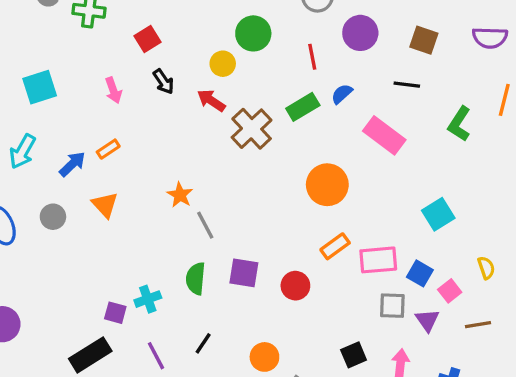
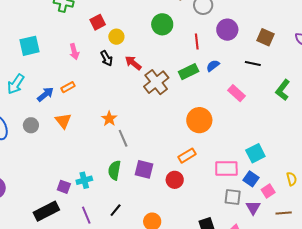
yellow circle: (223, 64) -> (116, 37), moved
black arrow: (164, 82) -> (107, 58), moved
pink rectangle: (384, 135) -> (237, 93), size x0.7
cyan square: (438, 214) -> (255, 153), moved
orange rectangle: (335, 246) -> (187, 156), moved

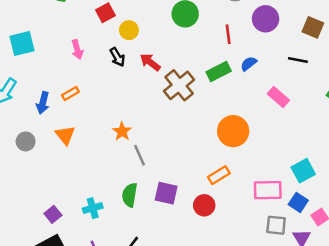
blue arrow: (45, 94) -> (43, 103), turned 144
purple square: (64, 187) -> (53, 214), moved, turned 32

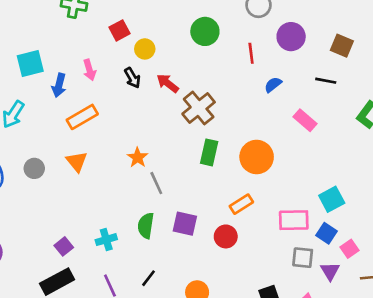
green rectangle: (219, 71) -> (209, 152), moved, turned -50
orange rectangle: (70, 93) -> (82, 117), size x1.6
blue arrow: (43, 103) -> (59, 85), moved

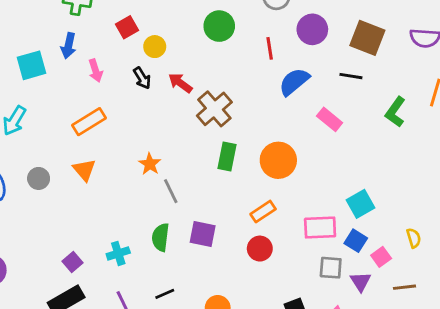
brown square: (342, 46) -> (367, 38), size x1.4
blue arrow: (59, 85) -> (69, 46), moved
blue semicircle: (273, 85) -> (294, 82), size x1.6
red circle: (226, 236) -> (260, 249), moved
black line: (148, 278) -> (165, 294), turned 30

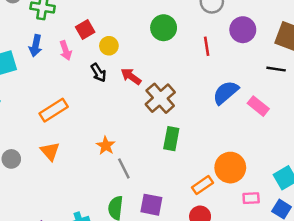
pink arrow: (96, 71) -> (66, 50), moved
blue semicircle: (294, 82) -> (226, 92), moved
orange circle: (278, 160) -> (230, 168), moved
pink rectangle: (320, 227) -> (251, 198), size x0.6

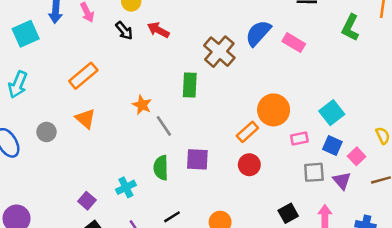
brown cross: (160, 98) -> (219, 52), moved
green rectangle: (171, 139) -> (190, 85), moved

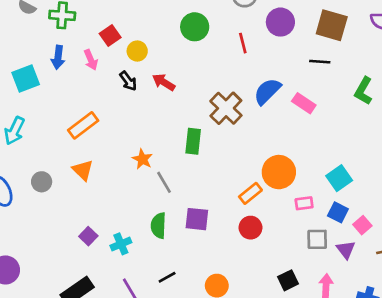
purple square: (87, 201) -> (88, 236), moved

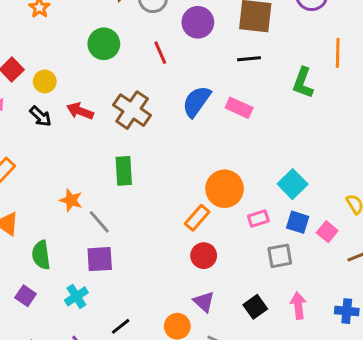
brown cross: (226, 108) -> (132, 110), moved
purple square: (197, 219) -> (100, 259), moved
green semicircle: (158, 226) -> (41, 255), moved
cyan cross: (121, 244) -> (76, 296), moved
purple triangle: (346, 250) -> (204, 302), moved

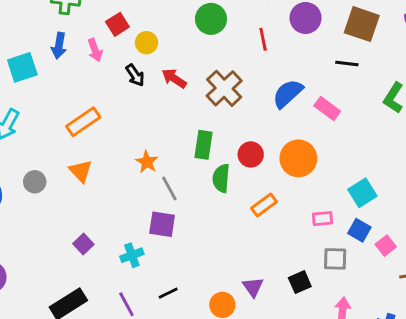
orange circle: (225, 189) -> (298, 158), moved
green semicircle: (41, 255) -> (221, 178), moved
red circle: (204, 256) -> (251, 154), moved
black square: (255, 307) -> (300, 282), moved

